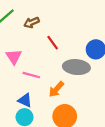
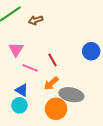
red line: (53, 43) -> (52, 60), moved
gray ellipse: (76, 67) -> (71, 95), moved

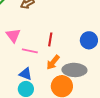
blue circle: (91, 51) -> (89, 40), moved
red line: (52, 60) -> (50, 39), turned 48

